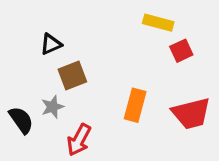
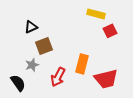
red trapezoid: (191, 113) -> (106, 79), moved
black semicircle: (21, 120) -> (18, 83), moved
red arrow: (79, 140) -> (58, 77), moved

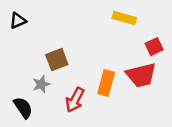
black triangle: (31, 27) -> (18, 21), moved
red square: (110, 31) -> (154, 47), moved
red trapezoid: (106, 79) -> (141, 75), moved

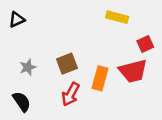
brown square: (57, 60) -> (67, 64), moved
gray star: (41, 84) -> (28, 67), moved

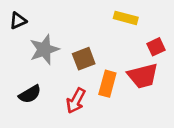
brown square: (67, 64) -> (84, 59), moved
gray star: (28, 67) -> (44, 49), moved, size x1.6
black semicircle: (22, 102) -> (30, 94), moved, turned 95

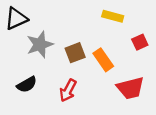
black triangle: (18, 21) -> (16, 19), size x1.5
red trapezoid: (143, 76) -> (130, 88), moved
orange rectangle: (107, 84) -> (103, 60), moved, turned -50

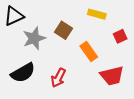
brown square: (75, 53) -> (63, 30), moved, turned -36
black semicircle: (27, 85) -> (23, 73), size x1.4

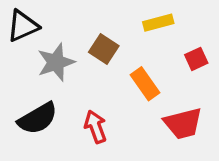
yellow rectangle: (97, 14) -> (158, 23), turned -30
red arrow: (58, 78) -> (95, 127), turned 132

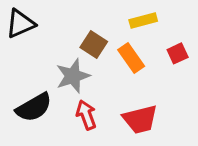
gray star: (56, 62) -> (73, 76), moved
orange rectangle: (145, 84) -> (131, 58), moved
red trapezoid: (183, 123) -> (140, 119), moved

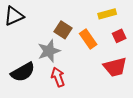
yellow rectangle: (143, 21) -> (107, 14), moved
red trapezoid: (140, 119) -> (115, 67), moved

